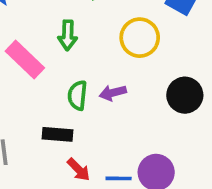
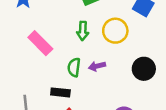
green arrow: (68, 35) -> (83, 31), moved

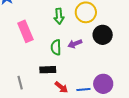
pink rectangle: (40, 43) -> (25, 31), turned 30
black circle: (144, 69) -> (103, 35), moved

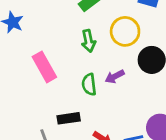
black rectangle: (48, 70) -> (69, 118), moved

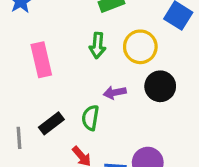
green semicircle: (89, 84) -> (90, 118), moved
black rectangle: (69, 118) -> (51, 123), turned -45

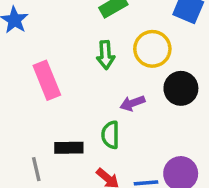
black rectangle: (51, 123) -> (69, 148), turned 45

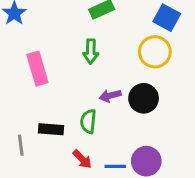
yellow circle: (152, 49) -> (155, 52), moved
black circle: (181, 88) -> (144, 98), moved

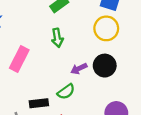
pink rectangle: (37, 69) -> (19, 59), turned 55
green semicircle: (88, 121) -> (66, 92), turned -120

